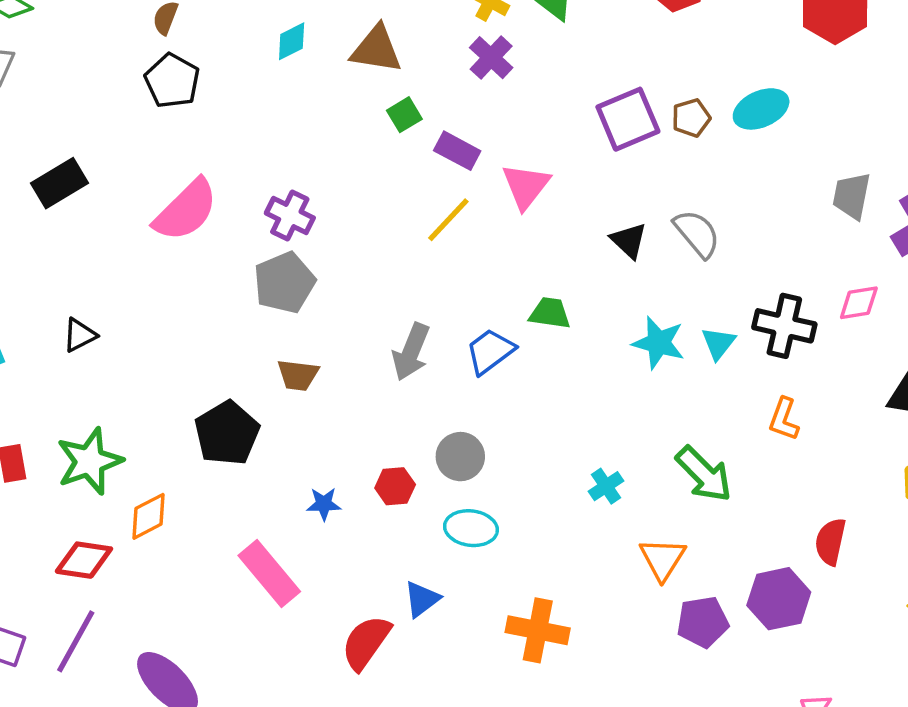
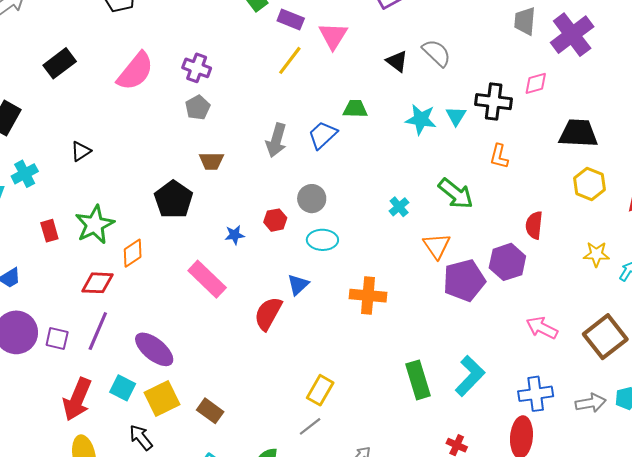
gray pentagon: (284, 283) -> (198, 108), size x0.7
purple pentagon: (703, 622) -> (464, 280), size x1.4

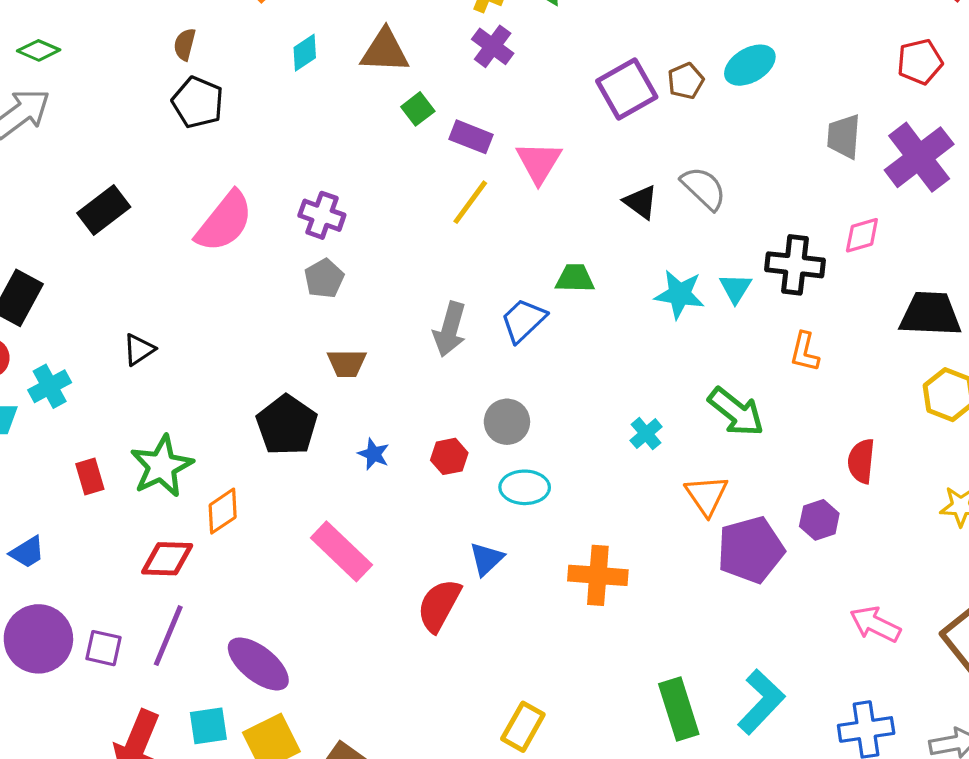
blue star: (235, 235) -> (374, 454), moved, turned 30
purple hexagon: (507, 262) -> (819, 520), size x0.7
cyan square: (123, 388) -> (208, 726), turned -35

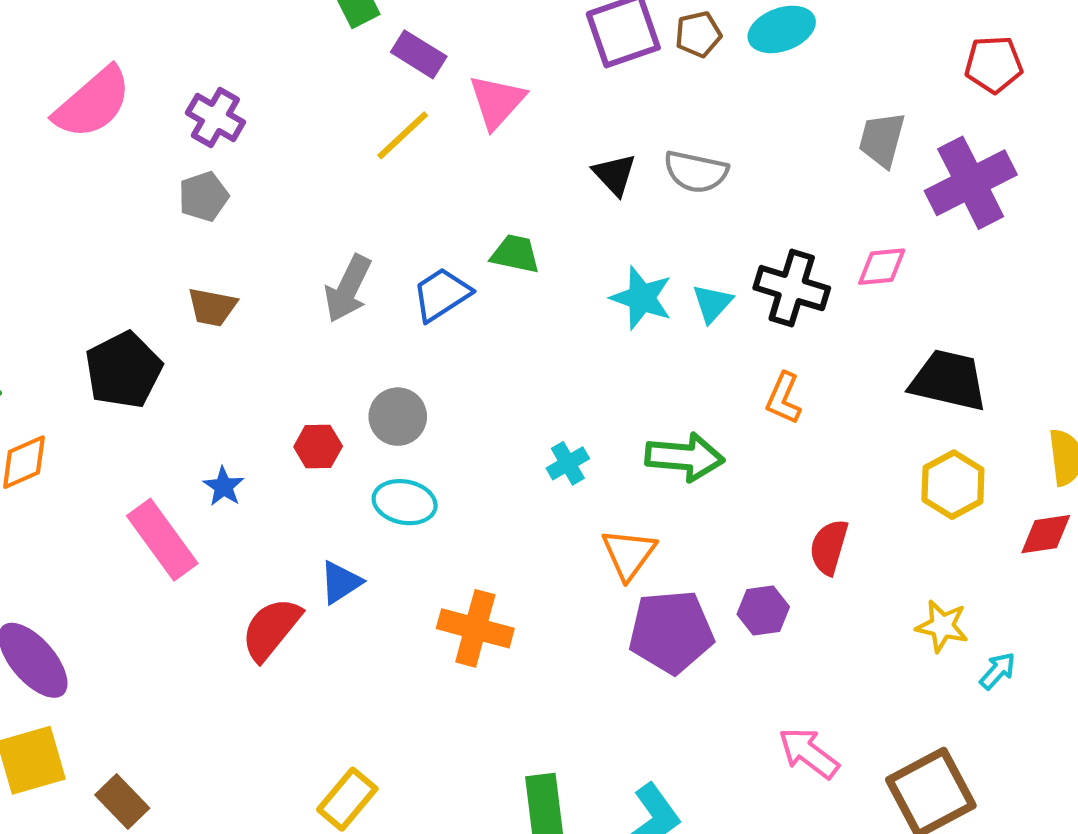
gray semicircle: (704, 188) -> (696, 172), turned 138
green arrow: (736, 412) -> (685, 457), turned -44
blue star: (374, 454) -> (224, 486), moved

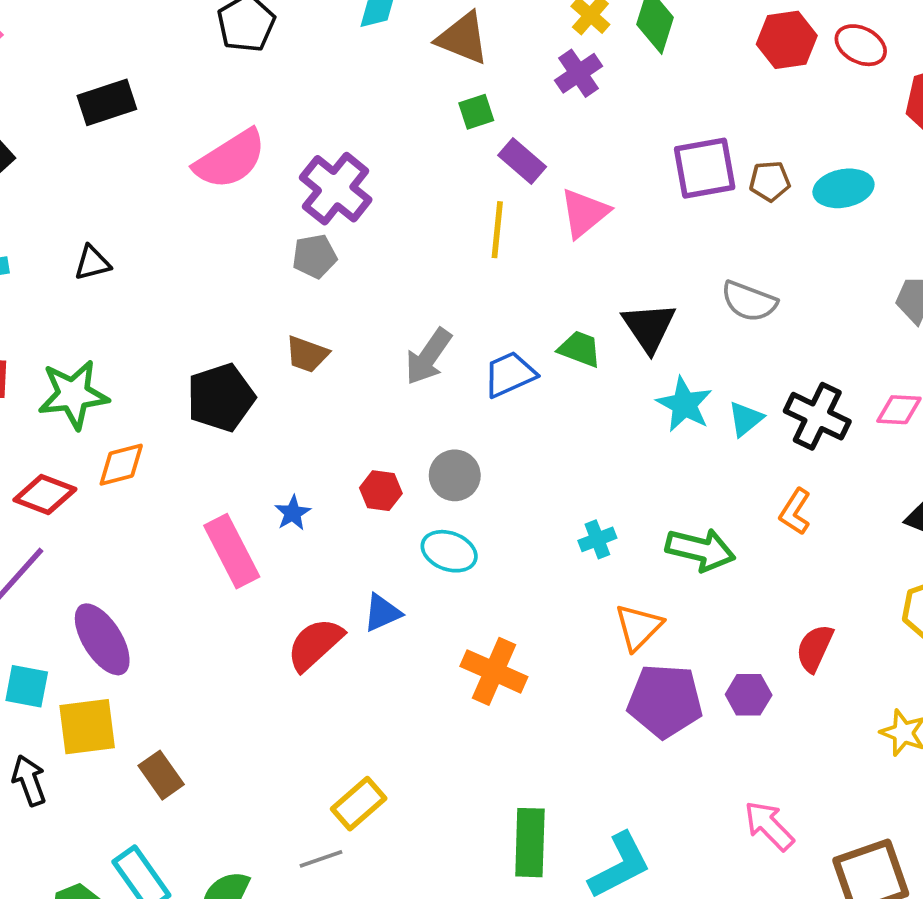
purple cross: (215, 117) -> (336, 189), size x1.4
yellow line: (403, 135) -> (497, 230), turned -50
black triangle: (615, 174) -> (649, 327), moved, size x1.4

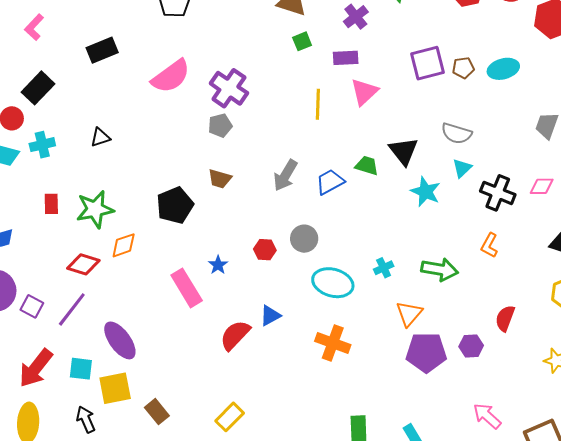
purple rectangle: (522, 161) -> (346, 58), moved, turned -40
cyan triangle: (746, 419) -> (462, 168), moved
cyan ellipse: (449, 551) -> (333, 283), moved, size x1.4
yellow rectangle: (359, 804) -> (230, 417), moved

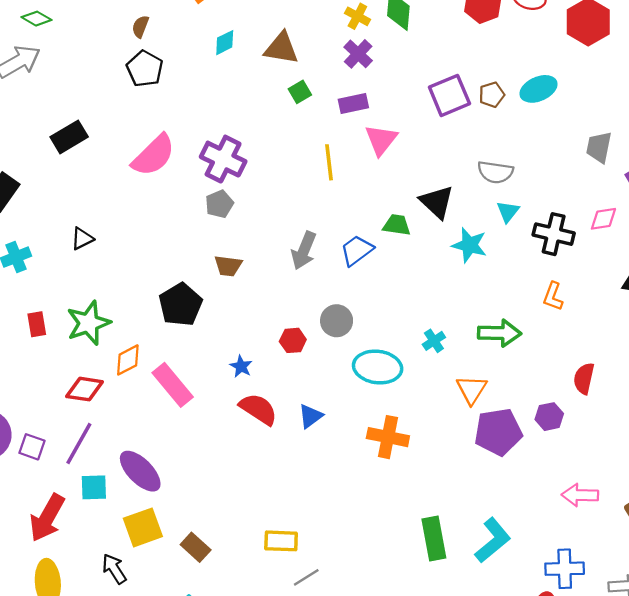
pink rectangle: (187, 288) -> (173, 385), moved
red semicircle: (235, 335) -> (258, 409), moved, turned 88
cyan square: (81, 369) -> (94, 487), moved
pink arrow: (487, 416) -> (580, 495), turned -32
yellow rectangle: (230, 417) -> (281, 541), turned 56

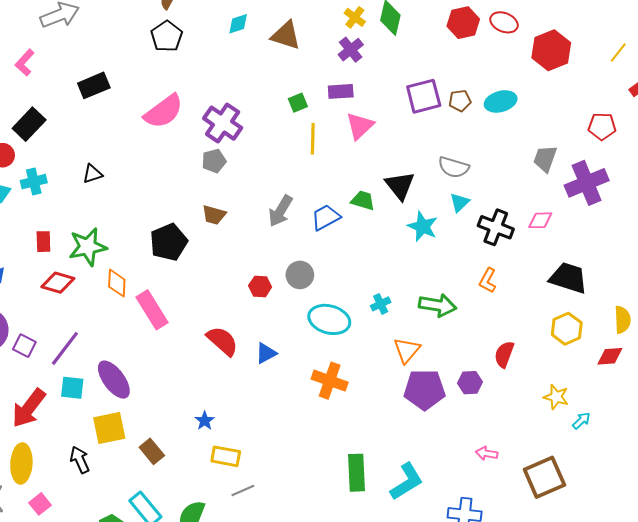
green square: (300, 92) -> (298, 103), moved
orange diamond: (128, 360) -> (117, 283), turned -68
blue star: (241, 366) -> (205, 421), moved
red diamond: (85, 389) -> (58, 283), moved
pink arrow: (580, 495) -> (487, 453), size x0.7

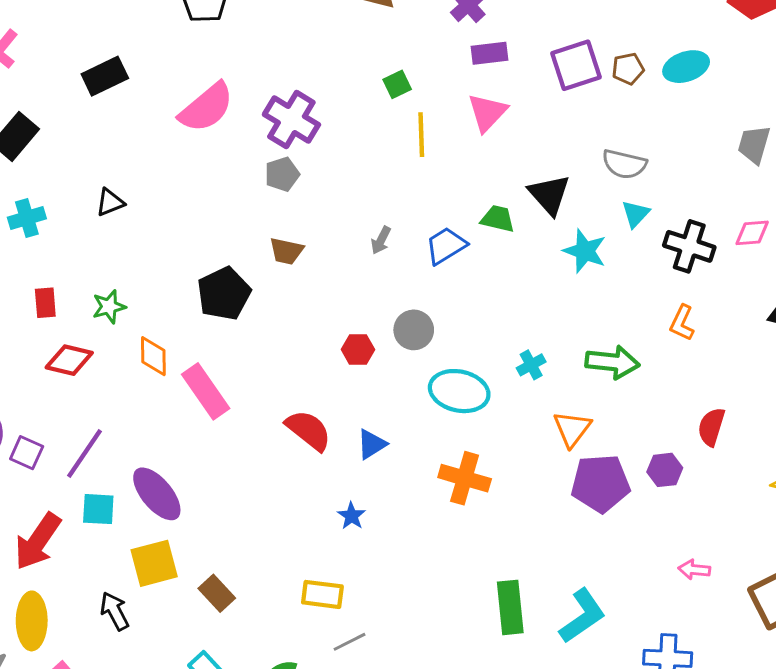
purple rectangle: (341, 91) -> (490, 53), moved
gray arrow: (280, 211) -> (381, 240), size x0.6
green star: (88, 247) -> (109, 307), size x0.6
blue star: (205, 421) -> (352, 516), moved

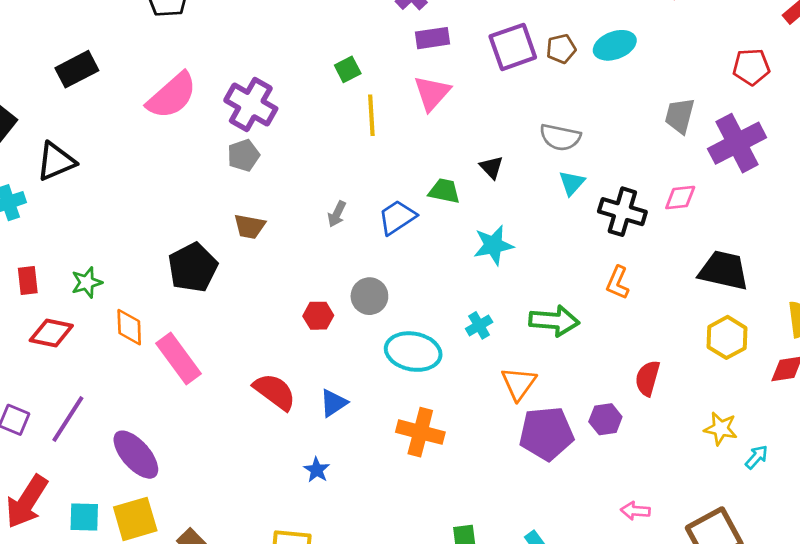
black triangle: (549, 195) -> (491, 167), size x0.6
black triangle: (110, 202) -> (56, 161), moved, size x1.5
cyan star: (585, 251) -> (493, 245), moved, turned -30
cyan square: (98, 509) -> (84, 517), moved

